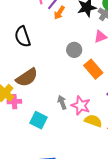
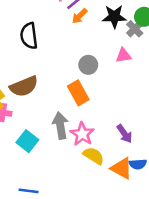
orange rectangle: (93, 69) -> (78, 93), moved
gray arrow: (62, 102) -> (60, 125), size x1.5

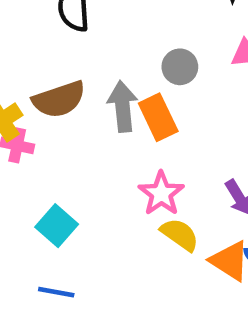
gray arrow: (60, 125) -> (123, 106), moved
cyan square: (27, 141) -> (57, 226), moved

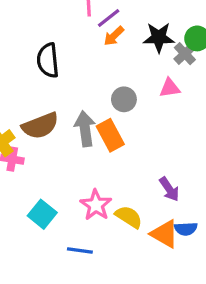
pink star: (161, 193) -> (96, 205), moved
blue line: (56, 292) -> (80, 251), moved

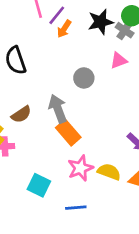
brown semicircle: (40, 126) -> (21, 114), size x0.7
orange rectangle: (110, 135) -> (68, 133), moved
pink star: (96, 205) -> (80, 168), turned 30

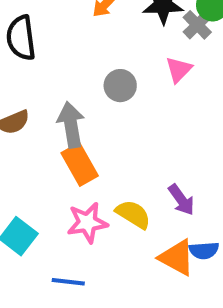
pink triangle: (119, 61) -> (179, 70), turned -36
yellow semicircle: (109, 172) -> (133, 214), moved

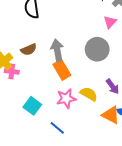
gray circle: (120, 86) -> (97, 49), moved, size x1.5
blue line: (68, 282) -> (57, 128), turned 35

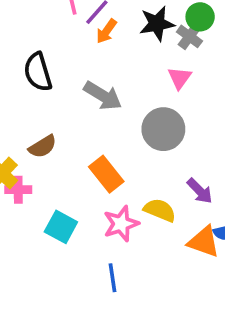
gray arrow: (57, 50) -> (103, 96), moved, turned 140
cyan square: (32, 106) -> (61, 227), moved
blue line: (57, 128) -> (113, 278), turned 49

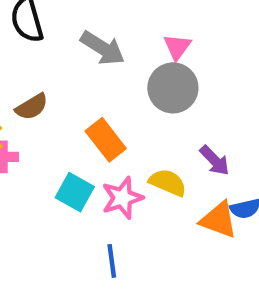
pink triangle: (180, 78) -> (177, 47), moved
cyan square: (61, 227) -> (75, 192), moved

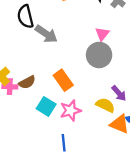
gray arrow: (103, 48) -> (46, 34), moved
brown semicircle: (32, 107) -> (27, 82), moved
yellow semicircle: (168, 182) -> (105, 105), moved

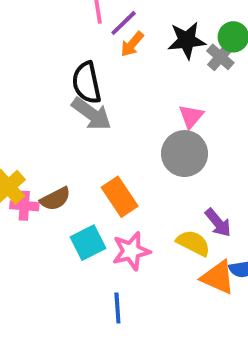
black semicircle: (25, 17) -> (87, 83), moved
cyan square: (46, 106) -> (88, 243), turned 30

